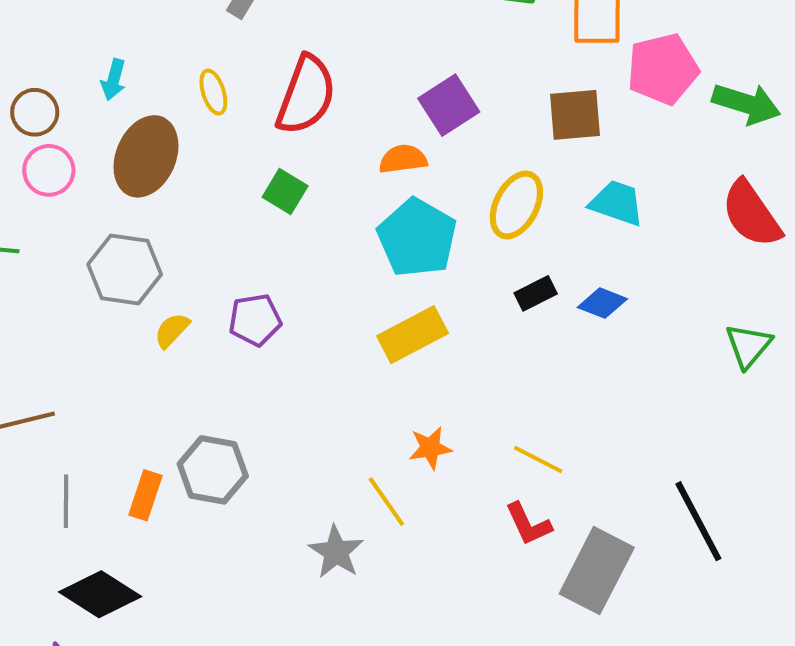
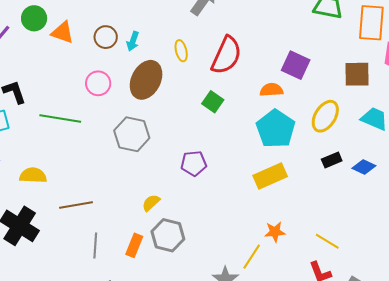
purple square: (449, 105) -> (296, 65), turned -36
brown circle: (35, 112) -> (106, 37), moved
yellow semicircle: (172, 330) -> (151, 203), moved
yellow line: (386, 502) -> (252, 257), turned 64

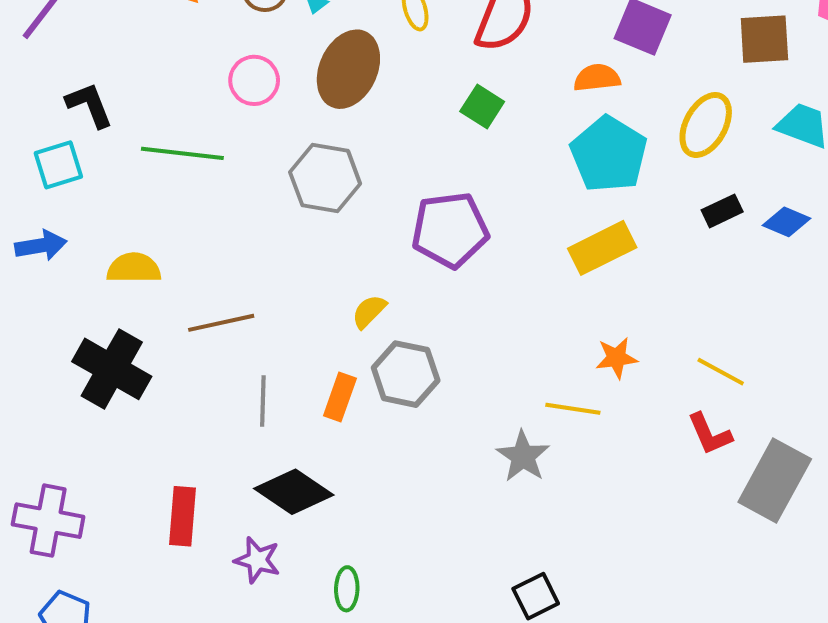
purple pentagon: (194, 163) -> (450, 230), size x1.5
yellow line: (252, 257) -> (573, 409), turned 68

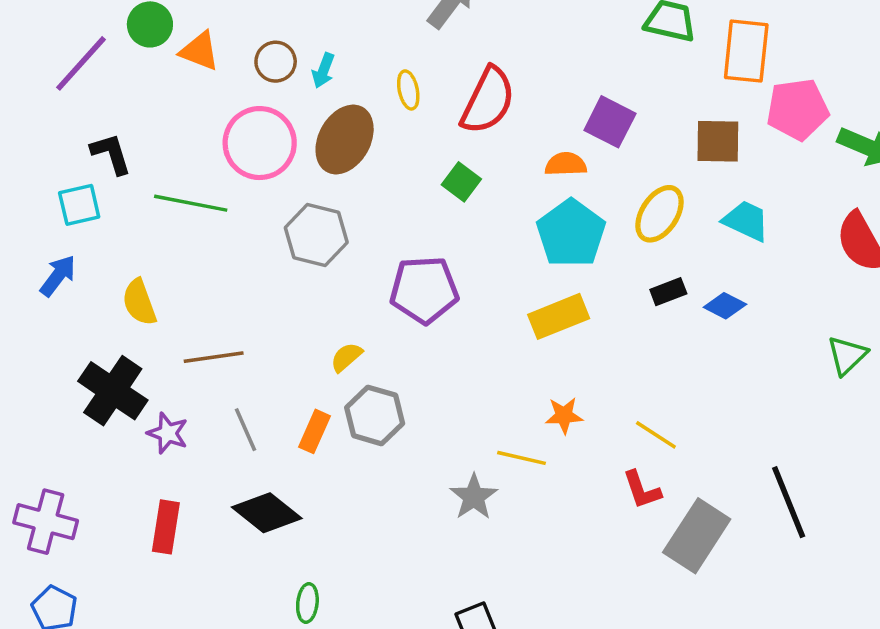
pink circle: (254, 80) -> (260, 143), size x1.6
blue arrow: (41, 246) -> (58, 276), turned -48
yellow semicircle: (134, 268) -> (139, 302), turned -114
gray line: (263, 401) -> (245, 430), turned -30
purple star: (257, 560) -> (168, 433), moved

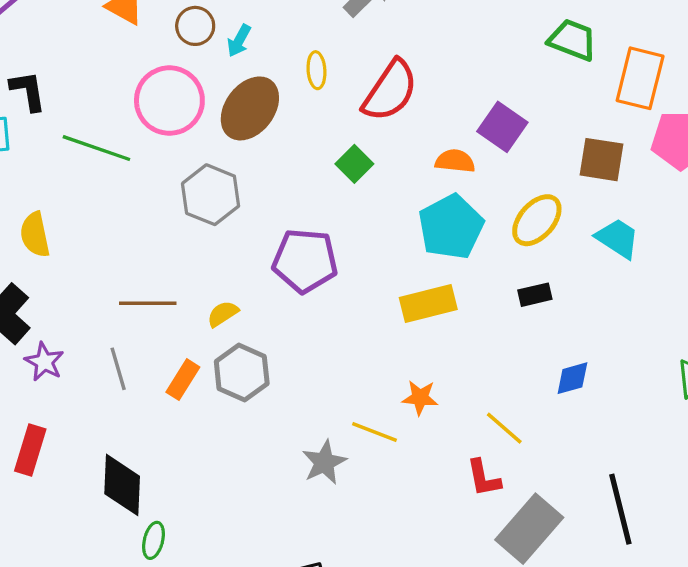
blue diamond: (725, 306) -> (572, 378), moved, turned -51
brown line: (214, 357) -> (148, 303), moved
black diamond: (267, 513) -> (122, 485), moved, turned 46

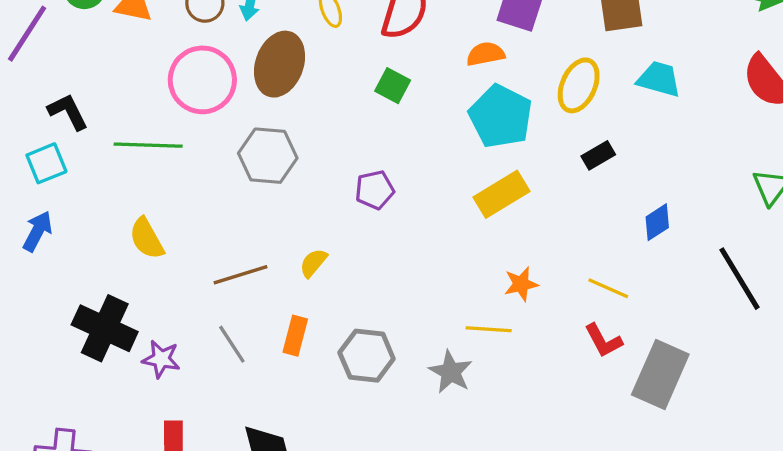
yellow semicircle: (35, 235) -> (147, 238), moved
purple pentagon: (305, 261) -> (375, 190), size x0.6
gray hexagon: (242, 373) -> (367, 356), moved
black line: (620, 509) -> (739, 279), moved

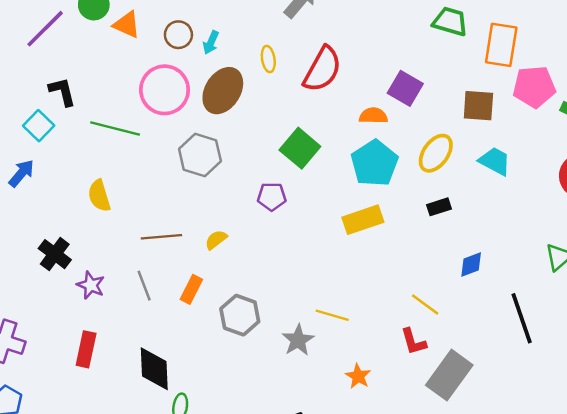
green square: (393, 86) -> (300, 148), moved, size x1.5
cyan square: (46, 163) -> (39, 126), turned -36
orange star: (521, 284) -> (358, 376), moved, turned 30
black cross: (105, 328) -> (55, 254), size x0.7

